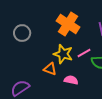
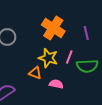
pink line: (84, 53) -> (69, 57), turned -40

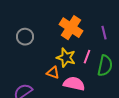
green semicircle: (87, 66) -> (105, 66), turned -75
pink semicircle: (56, 84) -> (74, 84), size x1.5

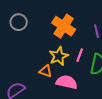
gray circle: (25, 37) -> (19, 22), moved
yellow star: (66, 58) -> (59, 56), turned 30

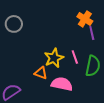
orange cross: (64, 26) -> (85, 19), moved, size x0.7
pink line: (80, 55) -> (75, 57), turned -40

